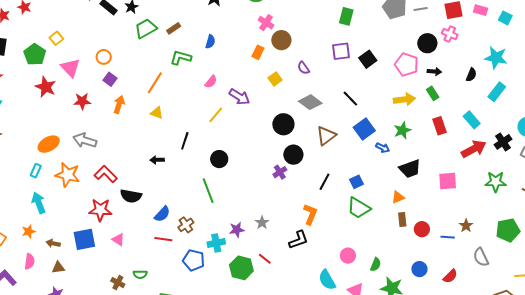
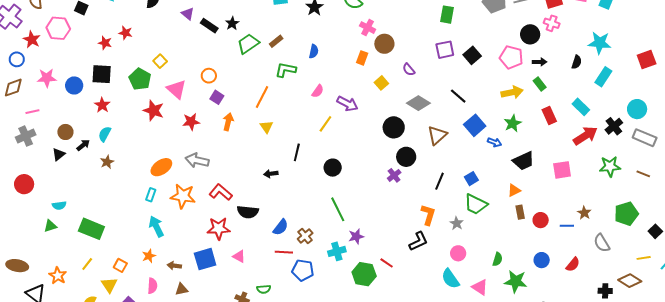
yellow triangle: (157, 113) -> (266, 127), turned 40
green line: (208, 191) -> (338, 209), moved
gray star: (262, 223) -> (457, 223), moved
pink circle: (348, 256) -> (458, 253), moved
blue pentagon: (194, 260) -> (303, 270), moved

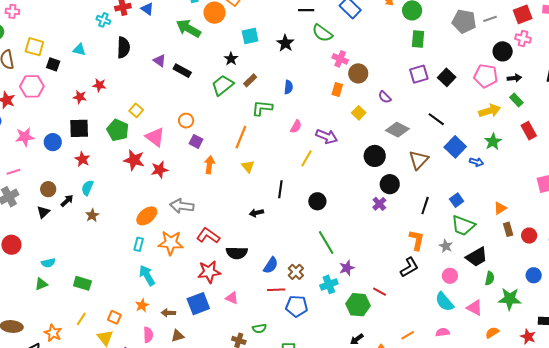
black star: (232, 23) -> (231, 59), moved
red star: (191, 122) -> (160, 170), moved
black trapezoid: (524, 161) -> (477, 257), moved
green rectangle: (91, 229) -> (82, 283), size x0.7

